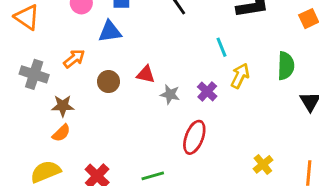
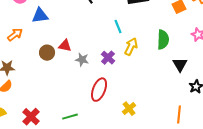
brown circle: (108, 82) -> (47, 53), moved
yellow cross: (263, 164) -> (129, 109), moved

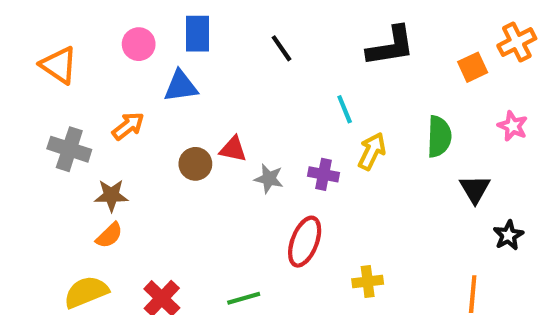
purple cross: (108, 58) -> (324, 174), turned -32
yellow cross: (129, 109) -> (368, 282), turned 32

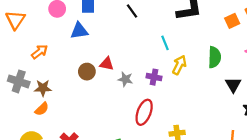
orange triangle: (59, 65) -> (15, 20), turned 30
orange arrow: (128, 126) -> (40, 52), moved
gray cross: (69, 149) -> (19, 81), moved

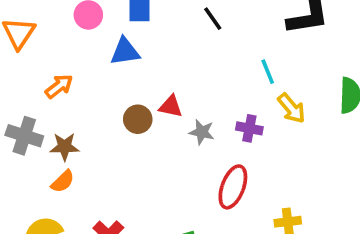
yellow arrow: (179, 65) -> (291, 108), turned 114

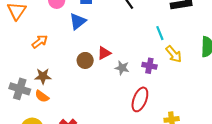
blue triangle: (125, 52) -> (78, 21), turned -30
red triangle: (171, 106) -> (104, 53), turned -40
gray cross: (24, 136) -> (20, 89), moved
orange semicircle: (63, 181) -> (42, 96), turned 80

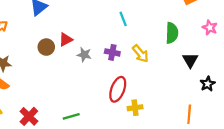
yellow arrow: (174, 54) -> (140, 54), moved
red ellipse: (140, 99) -> (118, 89), moved

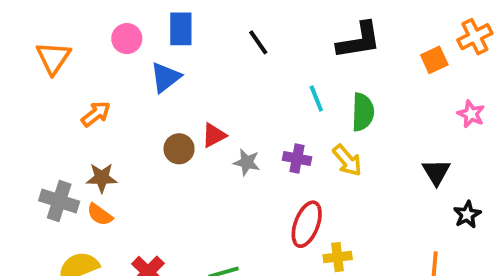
green semicircle: (172, 33) -> (363, 112), moved

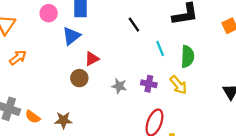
black line: (258, 42) -> (134, 25), moved
orange arrow: (96, 114) -> (18, 58), moved
red triangle: (214, 135) -> (92, 59), moved
brown star: (102, 178) -> (63, 120), moved

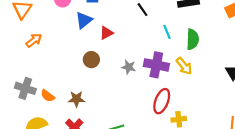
red triangle: (92, 59) -> (106, 33), moved
purple cross: (149, 84) -> (156, 65), size x1.6

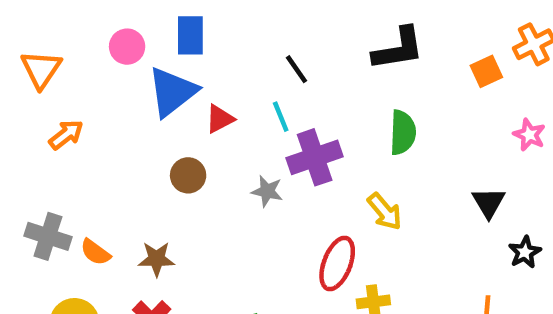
blue triangle: (84, 20) -> (172, 92), size x1.4
cyan line: (167, 32) -> (281, 117), moved
purple cross: (156, 65) -> (315, 157), moved, turned -30
yellow arrow: (184, 66) -> (385, 212), moved

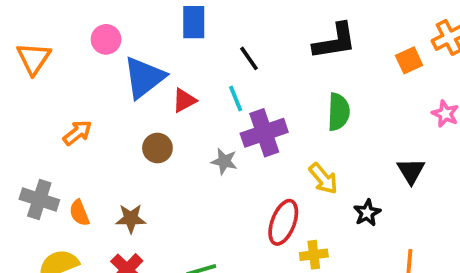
blue rectangle: (190, 35) -> (194, 22), moved
orange arrow: (66, 135) -> (77, 133), moved
orange semicircle: (95, 252) -> (79, 213), turned 32
black star: (525, 252) -> (367, 213), moved

